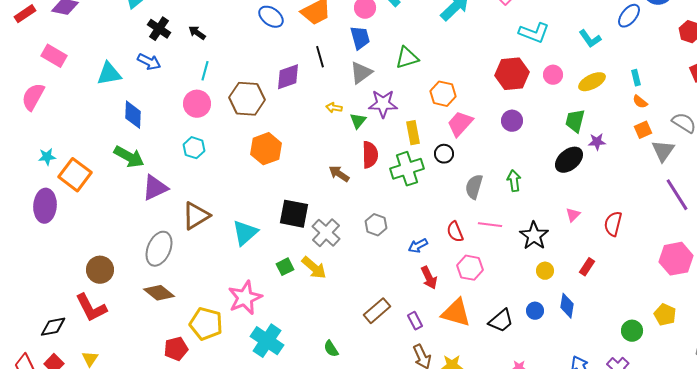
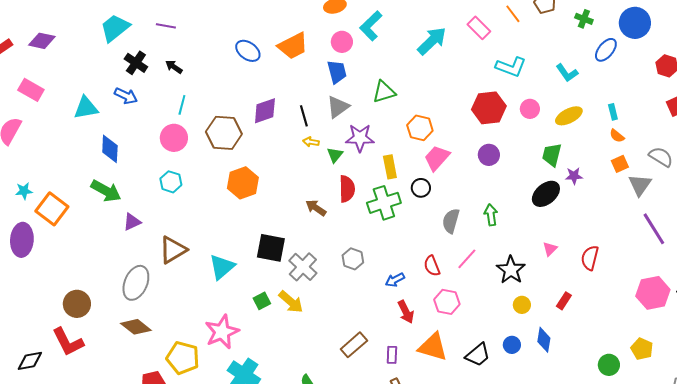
black line: (320, 57) -> (304, 116), moved
purple triangle: (155, 188) -> (132, 222), size x0.7
pink line: (490, 225) -> (467, 259), turned -55
purple rectangle: (415, 321) -> (392, 355), turned 30

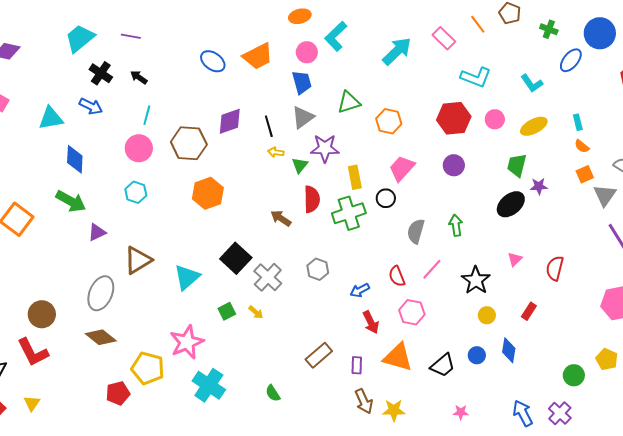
orange hexagon: (420, 128) -> (389, 121), moved
black square: (271, 248) -> (236, 258), turned 32
yellow arrow: (291, 302) -> (256, 312), size x0.6

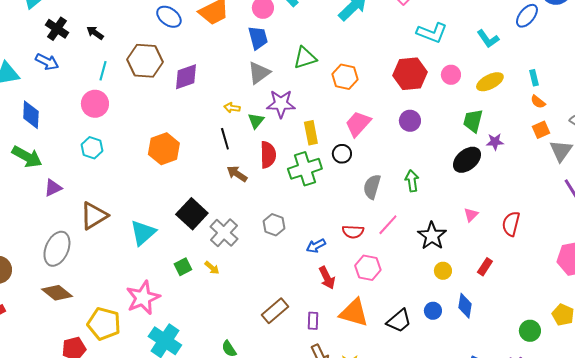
black line: (269, 126) -> (225, 139), moved
brown hexagon: (189, 143) -> (145, 61), moved
red semicircle: (397, 276) -> (353, 232), turned -65

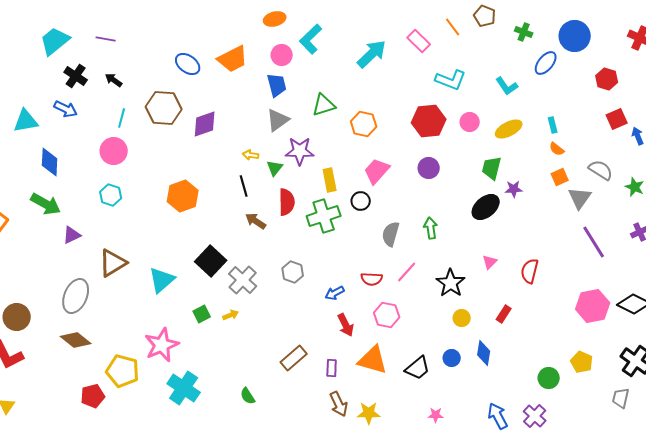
yellow arrow: (212, 268) -> (231, 315), turned -63

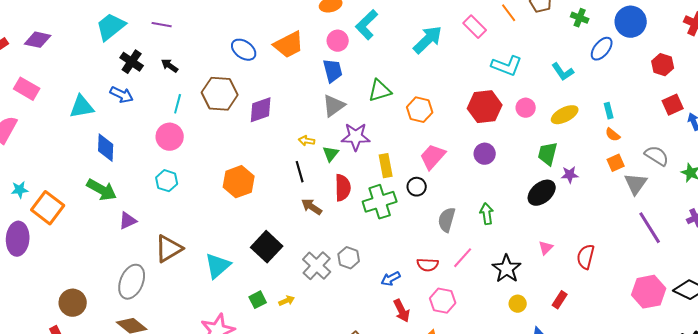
gray cross: (243, 280) -> (317, 266), moved

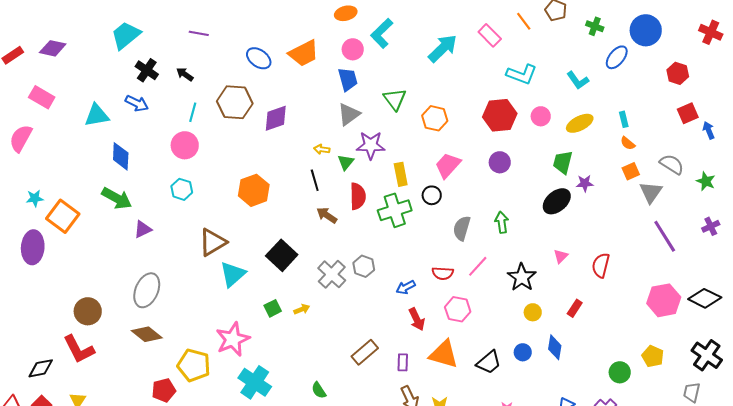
purple line: (162, 25) -> (199, 33), moved
green triangle: (380, 91) -> (395, 99), turned -50
brown triangle: (169, 249) -> (213, 242), moved

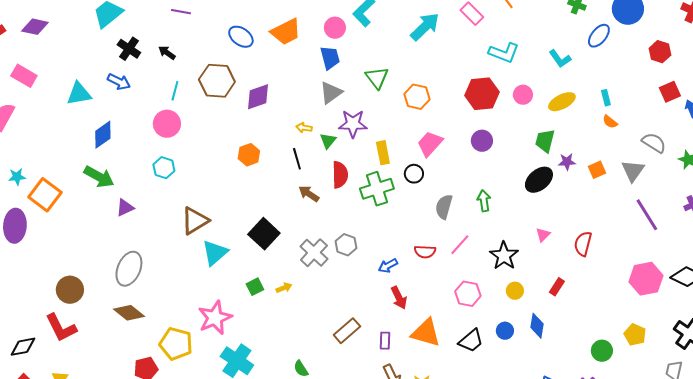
blue diamond: (121, 156) -> (103, 135), turned 52
orange square: (631, 171) -> (597, 170), moved
orange hexagon: (254, 190) -> (249, 155), moved, size x0.7
pink hexagon: (458, 309) -> (468, 294), moved

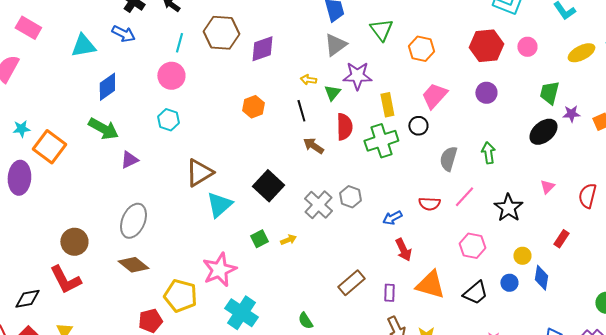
yellow ellipse: (562, 102) -> (581, 53), moved
yellow circle: (515, 291) -> (522, 256), moved

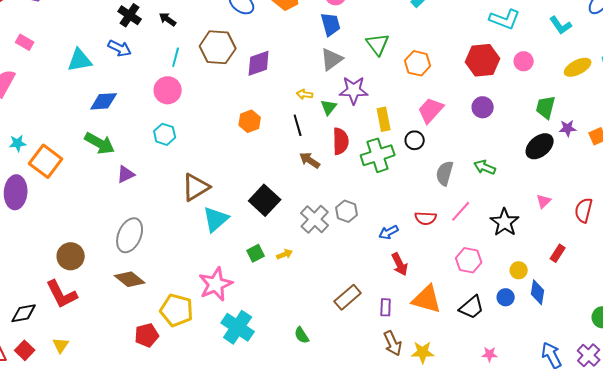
pink rectangle: (28, 28) -> (25, 42), size x0.7
blue diamond: (107, 87) -> (104, 101), turned 32
green arrow: (488, 153) -> (485, 167), turned -60

